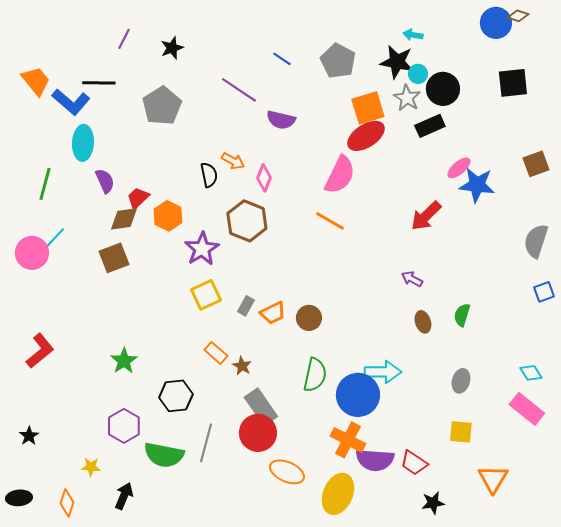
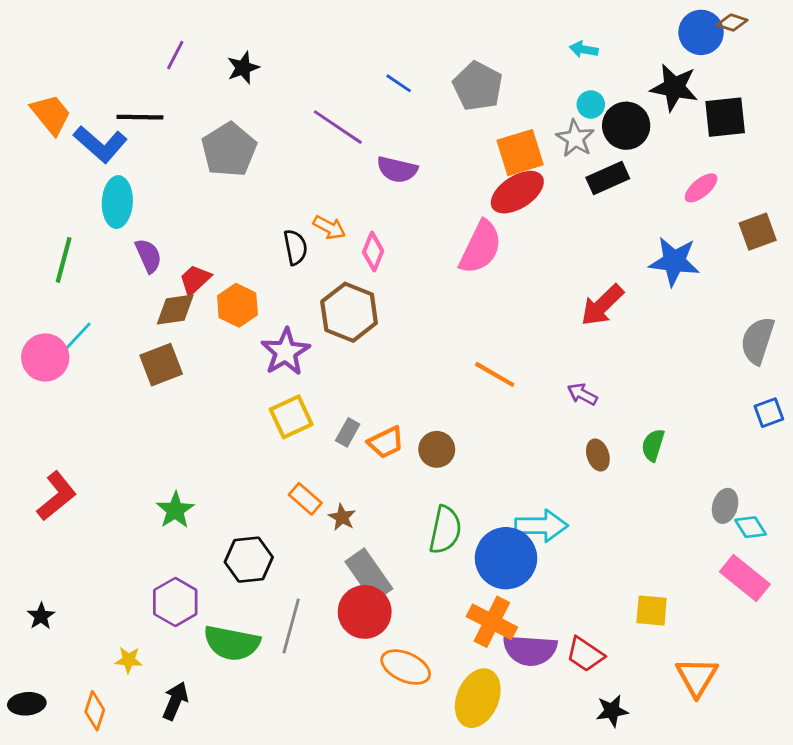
black star: (397, 62) -> (674, 88), moved
pink ellipse: (459, 168) -> (701, 188), moved
orange line: (330, 221) -> (495, 374), moved
gray ellipse: (461, 381) -> (725, 506), moved

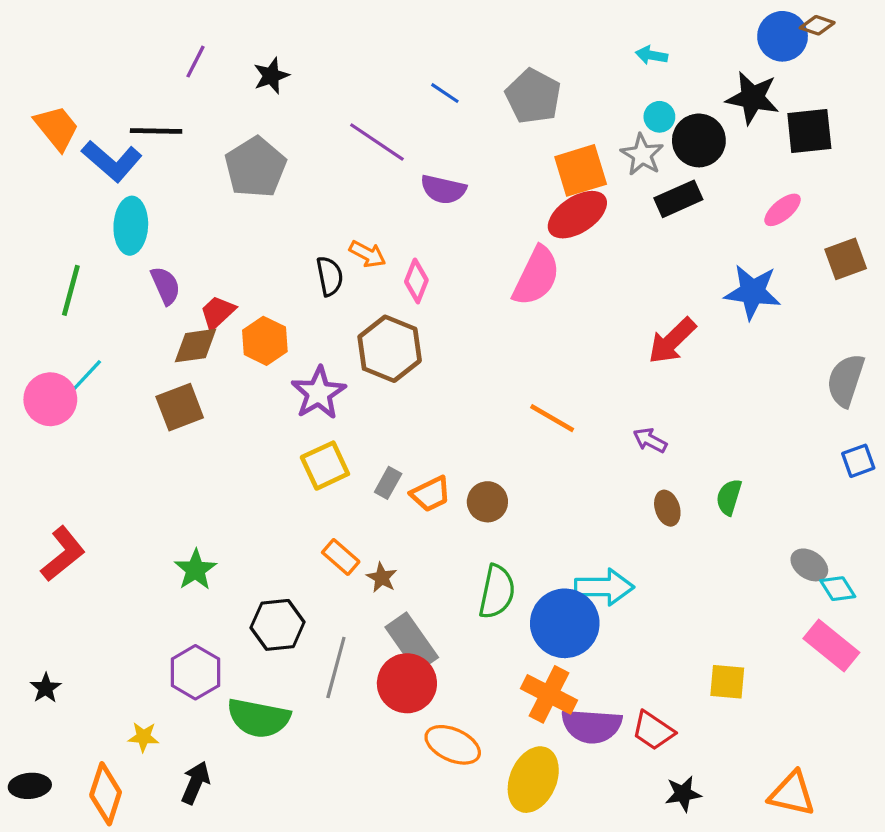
gray ellipse: (725, 506) -> (809, 565), turned -72
gray line: (291, 626) -> (336, 668), moved
orange triangle: (697, 677) -> (792, 794), moved, turned -48
orange diamond: (95, 711) -> (106, 794), size x1.4

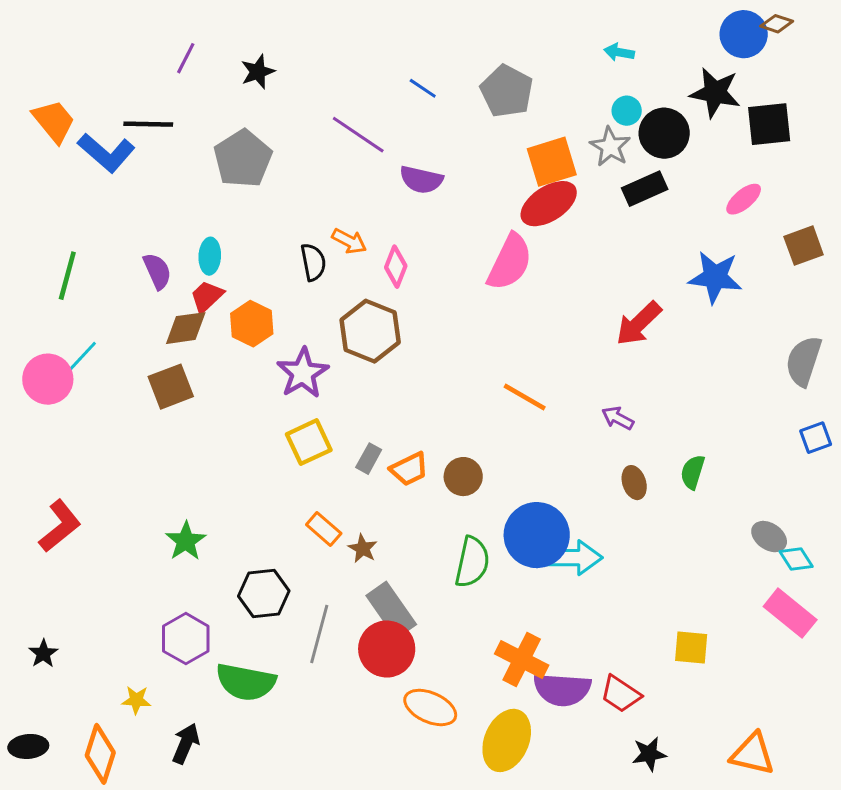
cyan ellipse: (131, 226) -> (210, 256), moved, size x0.7
blue circle: (565, 623) -> (537, 535), moved

